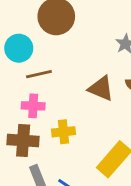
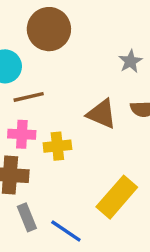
yellow cross: (63, 132) -> (57, 146), moved

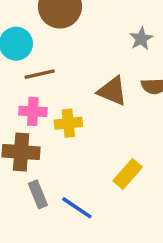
yellow rectangle: (117, 197) -> (128, 174), size x0.7

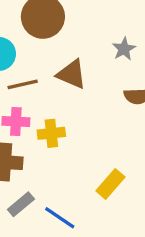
brown triangle: (112, 91) -> (72, 74), moved
gray rectangle: (38, 194) -> (21, 204), turned 72

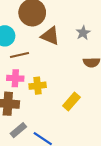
brown triangle: (72, 74) -> (50, 36), moved
yellow rectangle: (110, 184) -> (71, 102), moved

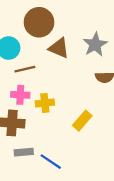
gray star: (83, 33) -> (95, 44), size x1.5
gray rectangle: (18, 130) -> (24, 152), turned 35

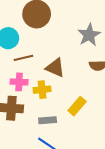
brown triangle: (59, 48) -> (55, 68), moved
gray rectangle: (24, 152) -> (48, 120), moved

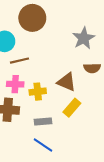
brown triangle: (55, 68) -> (66, 82), moved

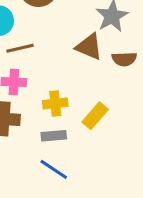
brown triangle: (66, 82) -> (89, 47), moved
yellow cross: (38, 92) -> (55, 103), moved

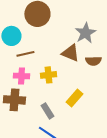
yellow cross: (55, 103) -> (48, 75), moved
gray rectangle: (54, 136) -> (47, 111), turned 63

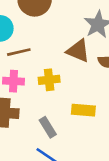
yellow rectangle: (74, 98) -> (83, 110), turned 54

